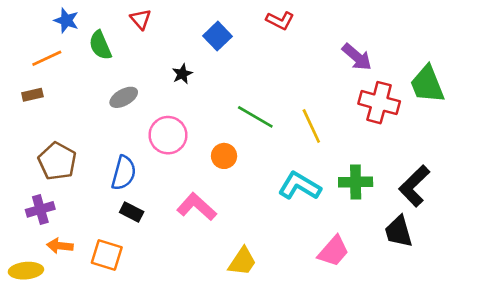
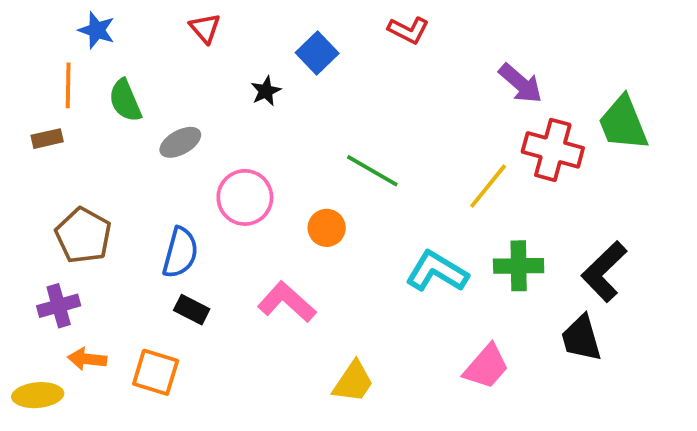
green semicircle: (100, 45) -> (125, 101), moved
orange line: (47, 58) -> (68, 85), turned -64
black star: (182, 74) -> (266, 91), moved
yellow line: (311, 126) -> (488, 186), moved, turned 64

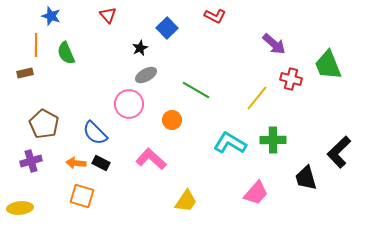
gray ellipse: (180, 142) -> (146, 75), moved
red cross: (553, 150) -> (291, 79), size x0.7
blue semicircle: (180, 253) -> (95, 133), turned 120
black L-shape: (604, 272) -> (339, 152), moved
orange arrow: (87, 359) -> (76, 163), moved

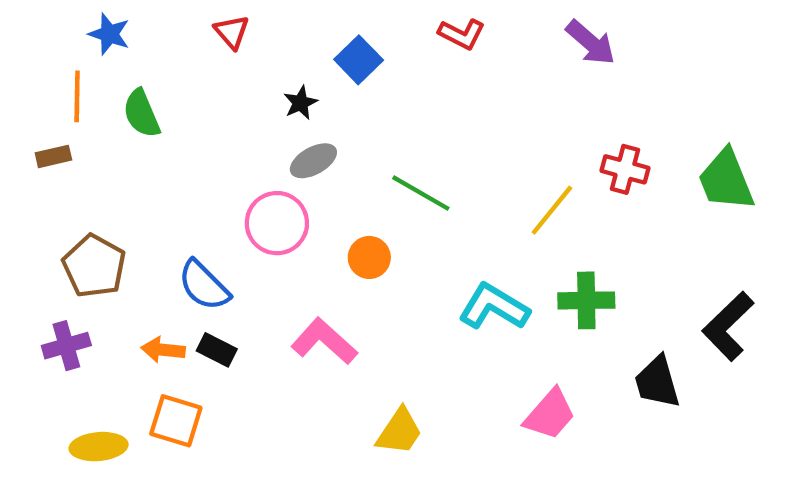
purple arrow: (274, 44) -> (591, 43), moved
green trapezoid: (328, 65) -> (726, 180), moved
yellow ellipse: (20, 208) -> (99, 447), moved

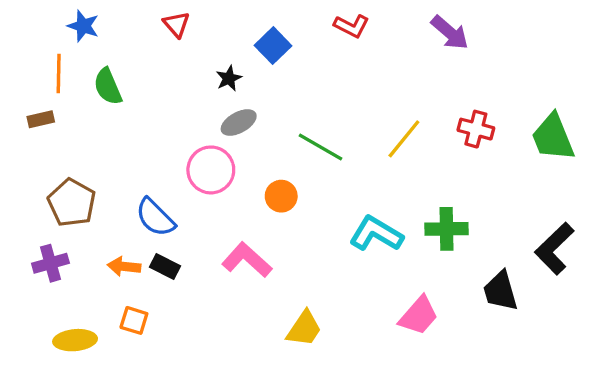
yellow line: (552, 210) -> (404, 139), moved
orange square: (176, 421) -> (134, 320), size x0.7

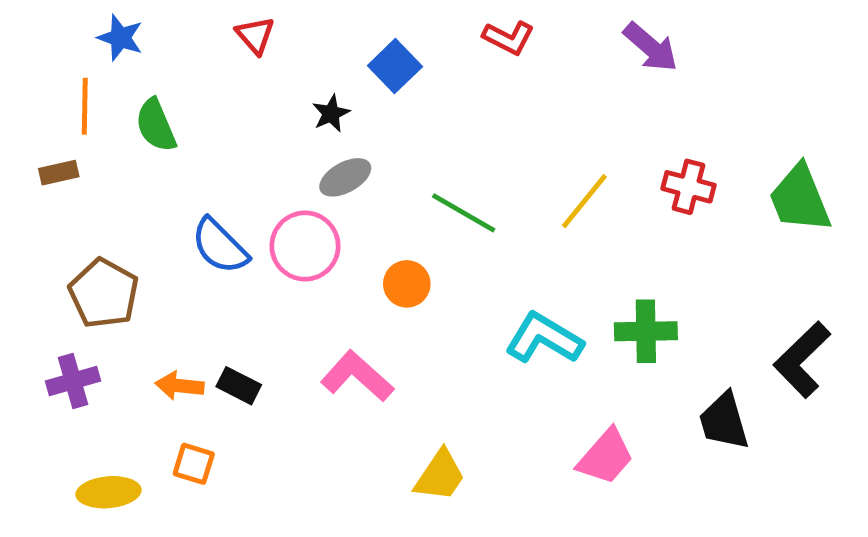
blue semicircle: (155, 217) -> (220, 246), moved

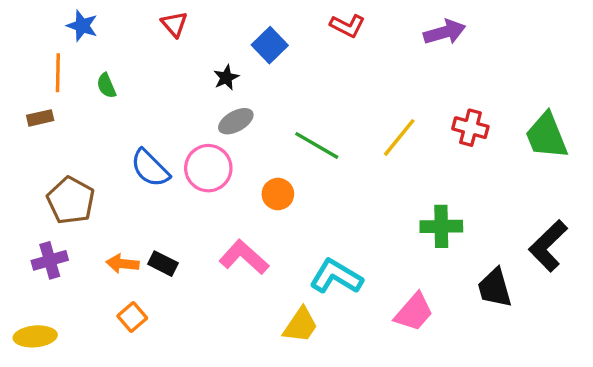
purple arrow: (651, 47) -> (445, 32), turned -57
green semicircle: (156, 125) -> (106, 86), size x0.7
cyan L-shape: (544, 338) -> (336, 277), moved
orange square: (194, 464) -> (132, 317), turned 32
yellow ellipse: (108, 492) -> (35, 336), moved

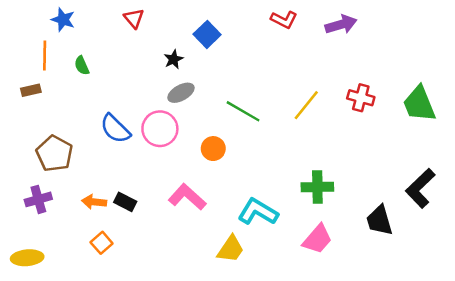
red L-shape: (347, 26) -> (284, 20), moved
green cross: (441, 226) -> (317, 187), moved

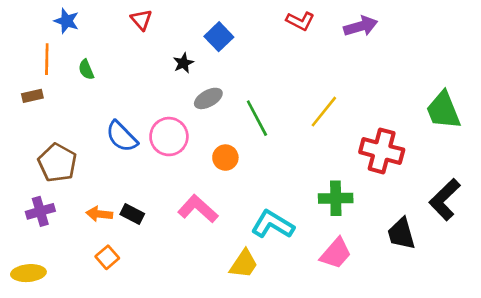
gray ellipse: (181, 93) -> (208, 98), moved
red cross: (361, 98) -> (382, 151), moved, size x1.5
green line: (243, 111) -> (257, 118), turned 32

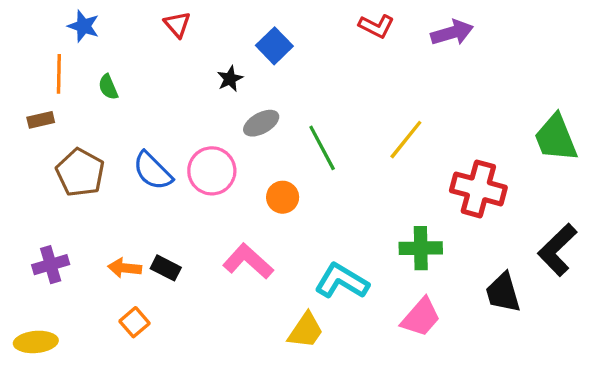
brown pentagon: (57, 163) -> (80, 173), moved

